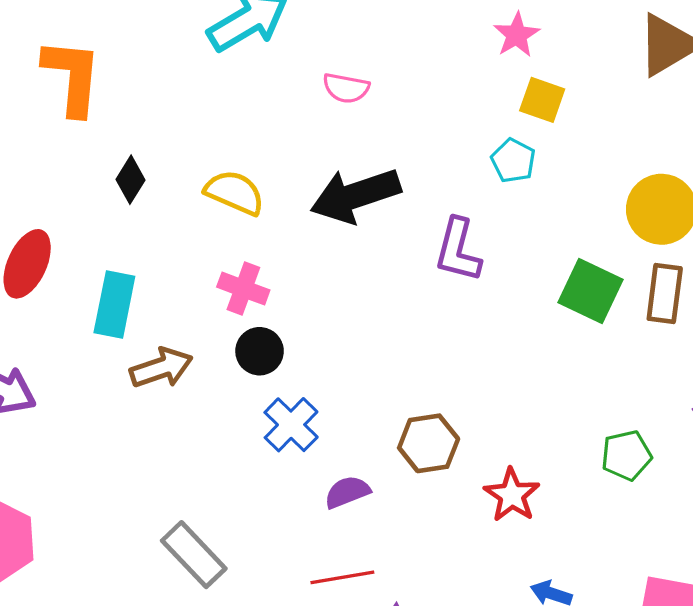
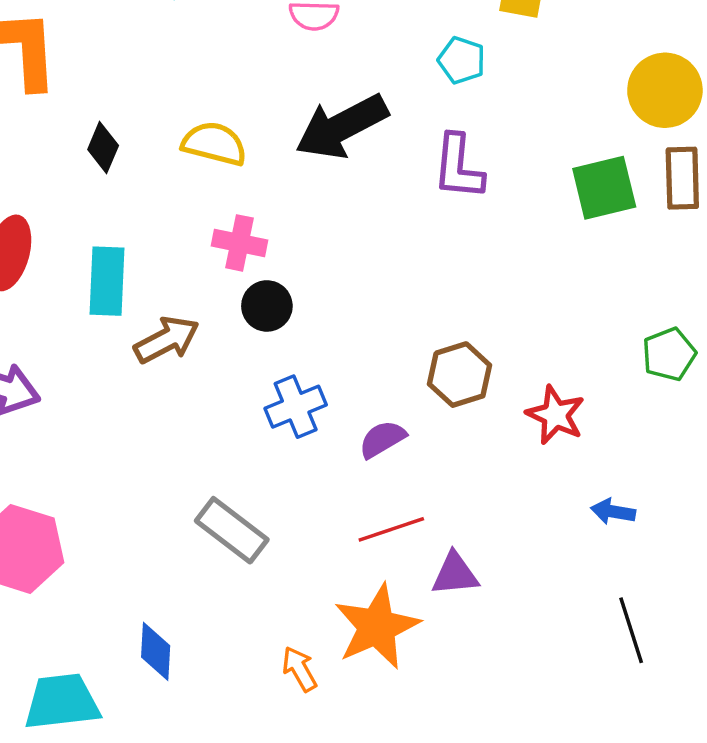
cyan pentagon: (513, 161) -> (462, 60), moved
green square: (591, 291) -> (604, 188), turned -30
blue cross: (291, 425) -> (296, 407), moved, turned 32

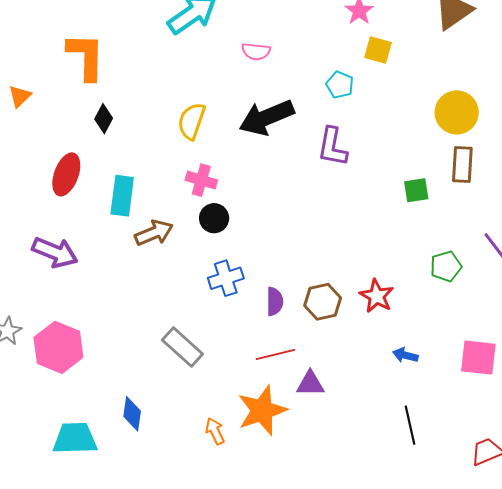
yellow semicircle: (214, 144) -> (192, 121), turned -90
black diamond: (103, 147) -> (104, 119), moved
green square: (604, 188) -> (416, 190), moved, size x0.7
brown hexagon: (460, 375) -> (323, 302), moved
purple semicircle: (382, 439) -> (275, 301), turned 116

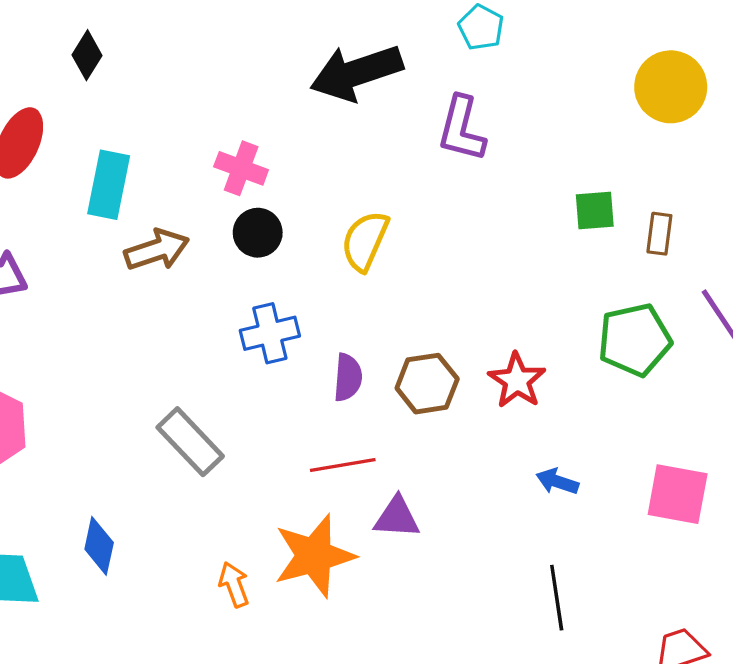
yellow semicircle: (192, 121) -> (365, 241), moved
brown rectangle: (462, 164) -> (659, 234), moved, size x0.7
green pentagon: (446, 266) -> (635, 340), size x1.4

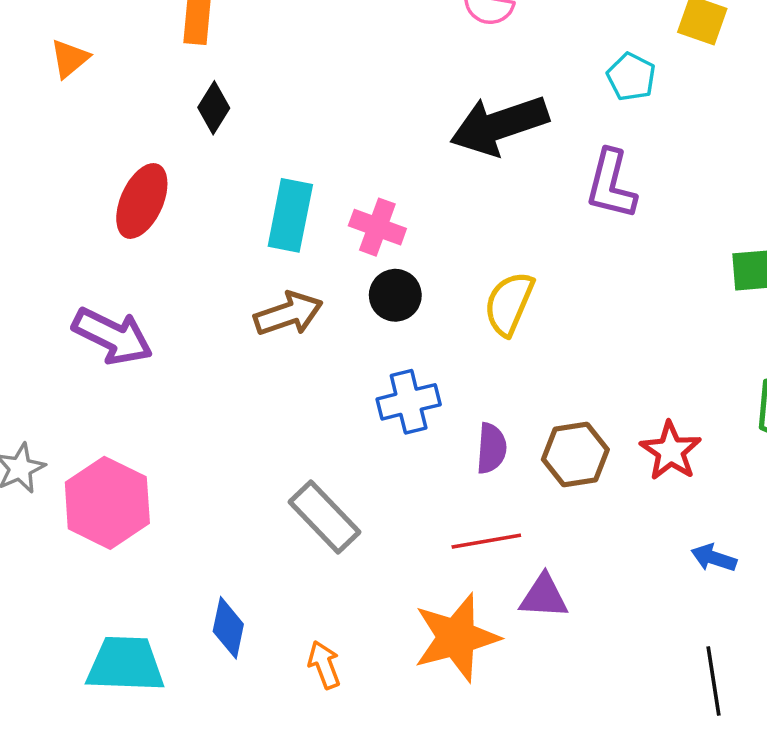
cyan rectangle: (109, 185) -> (290, 215), moved
orange arrow: (234, 585) -> (324, 665), moved

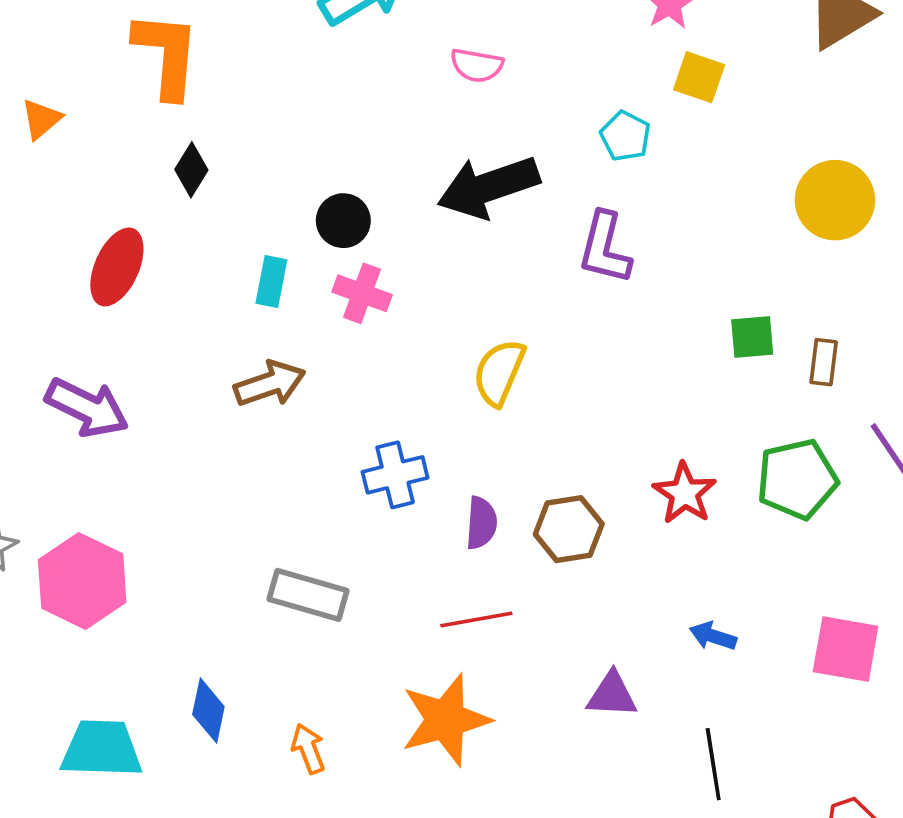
cyan rectangle: (290, 215) -> (271, 281), size x0.7
black circle: (395, 295) -> (343, 221), moved
red star: (671, 451) -> (685, 493), moved
gray rectangle: (324, 517) -> (308, 595), turned -30
purple triangle: (544, 596) -> (612, 695), moved

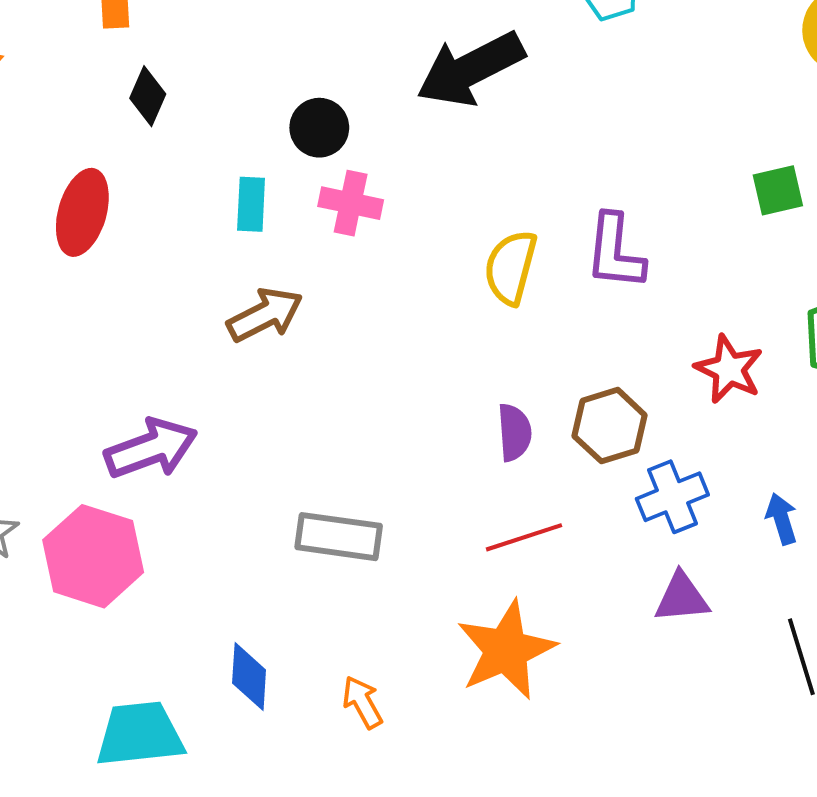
purple L-shape: (605, 248) -> (615, 252), moved
purple arrow: (87, 408) -> (151, 448), moved, turned -38
blue cross: (395, 475) -> (672, 497), moved
blue arrow: (713, 636) -> (782, 519), turned 63

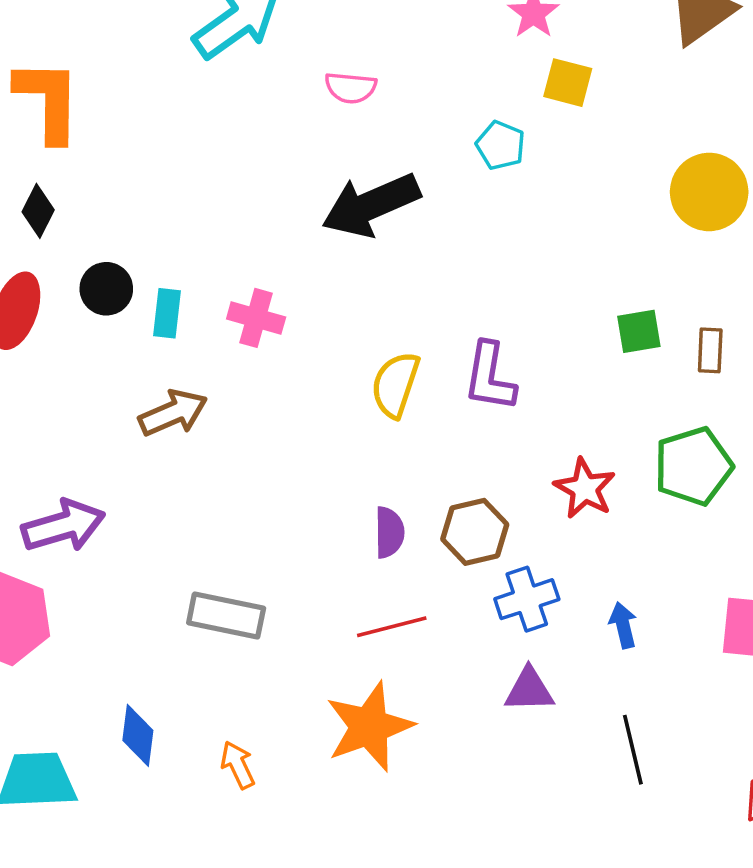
black diamond: (148, 96) -> (38, 211), moved
black circle: (319, 128) -> (106, 289), moved

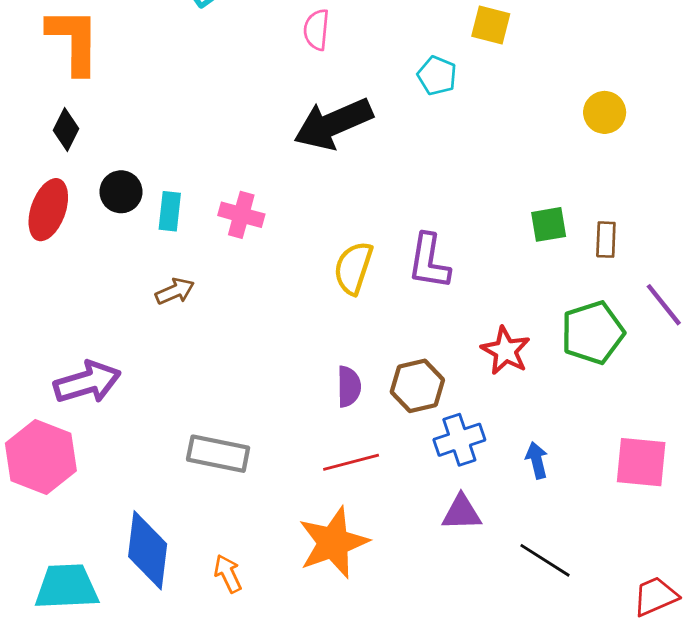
pink semicircle: (351, 88) -> (316, 30), turned 90
yellow circle: (709, 192) -> (605, 112), size x0.7
brown arrow: (173, 413) -> (175, 291), size x0.7
blue diamond: (138, 735) -> (148, 550), size x1.6
black line: (633, 750) -> (545, 560), turned -44

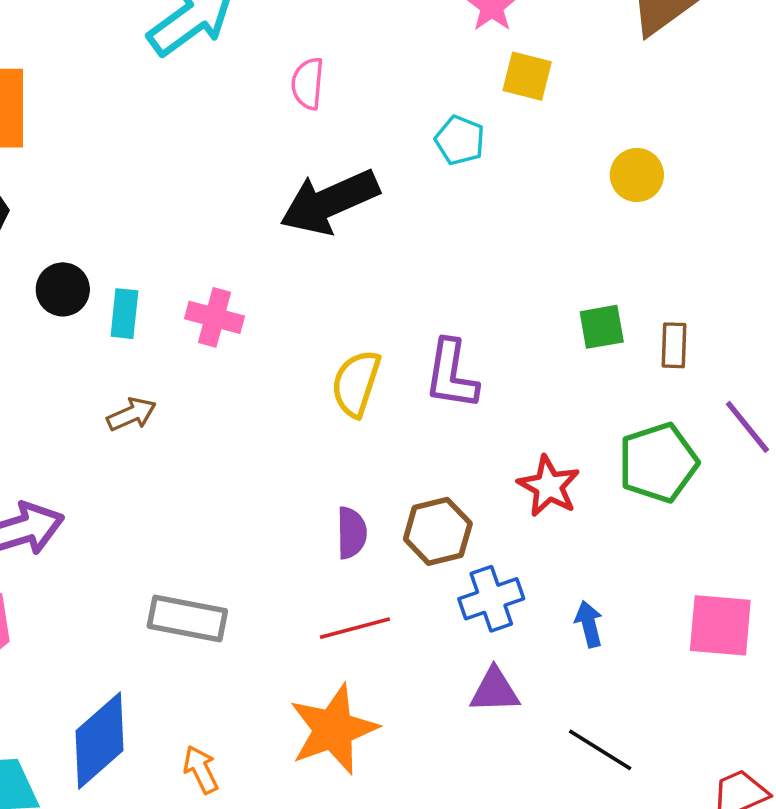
yellow circle: (605, 112) -> (637, 175), moved
blue diamond: (148, 550) -> (99, 741), turned 42

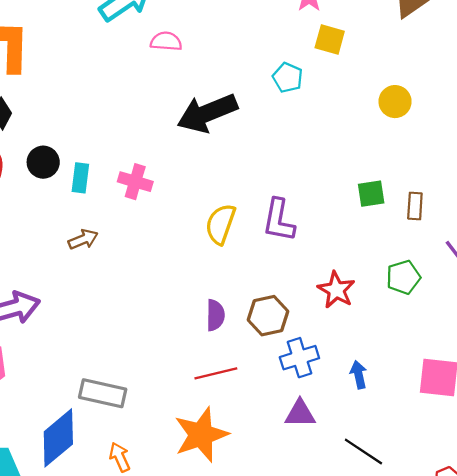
pink semicircle: (308, 84) -> (166, 41), moved, turned 88
green pentagon: (658, 463) -> (403, 277), size x0.7
gray rectangle: (187, 618) -> (103, 393), moved

